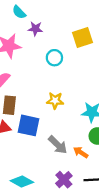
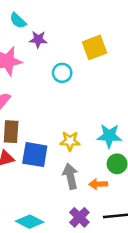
yellow star: (55, 101) -> (70, 141), moved
gray arrow: (58, 145) -> (70, 176), turned -144
orange arrow: (81, 152) -> (98, 184), turned -32

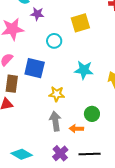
cyan star: (109, 136) -> (84, 70), moved
blue square: (35, 155) -> (35, 68), moved

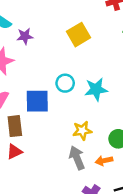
cyan circle: (54, 41) -> (65, 83), moved
yellow star: (57, 94) -> (82, 131), moved

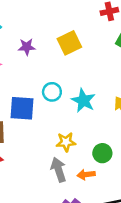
purple star: (25, 36) -> (27, 47), moved
cyan star: (96, 89) -> (83, 101), turned 30

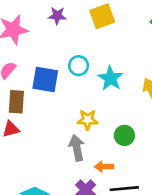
orange arrow: (86, 175) -> (104, 167), moved

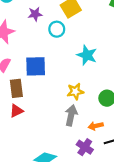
cyan circle: (79, 66) -> (57, 29), moved
gray arrow: (77, 148) -> (71, 115), turned 36

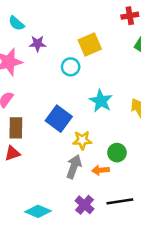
purple star: (35, 14) -> (37, 44), moved
blue square: (36, 66) -> (59, 119), moved, turned 30
orange arrow: (96, 126) -> (100, 170), moved

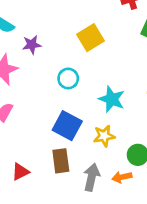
cyan circle: (71, 67) -> (68, 78), moved
brown rectangle: (16, 128) -> (61, 161), moved
yellow star: (82, 140) -> (104, 136), moved

